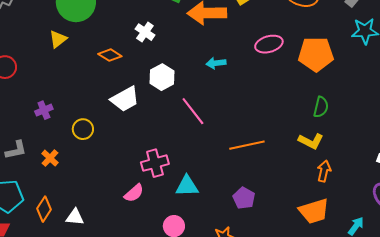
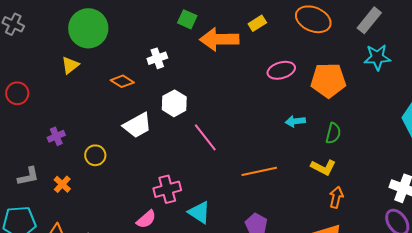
white cross: (145, 32) -> (157, 58), turned 36
cyan arrow: (216, 63) -> (295, 121), moved
cyan triangle: (187, 186) -> (199, 212), turned 35

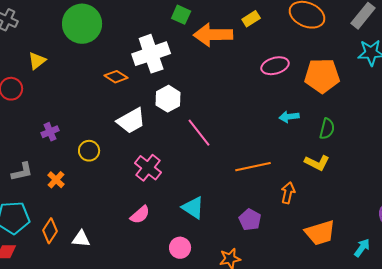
white cross: (157, 58) -> (151, 54), size x1.8
yellow triangle: (70, 65) -> (37, 61), moved
pink cross: (167, 189) -> (148, 168), moved, turned -36
orange arrow: (336, 197) -> (288, 193), moved

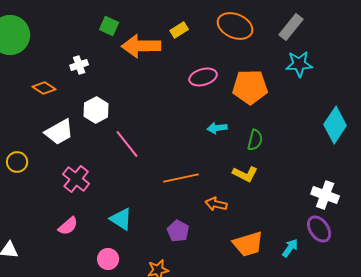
white cross: (151, 54) -> (79, 65), size x0.5
orange arrow: (288, 193) -> (216, 204), turned -90
cyan arrow: (362, 248) -> (290, 248), moved

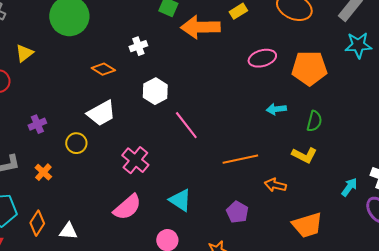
white trapezoid: (59, 132) -> (101, 113), moved
pink semicircle: (68, 226) -> (127, 207), size x1.4
cyan arrow: (290, 248) -> (349, 187), moved

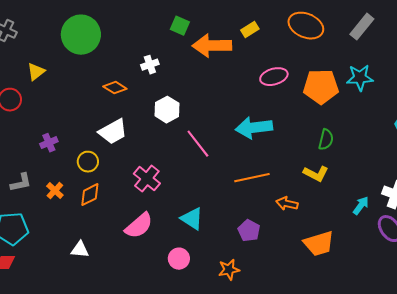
cyan star: (358, 45) -> (360, 78), moved
cyan arrow: (276, 109) -> (254, 128), moved, size x1.8
orange diamond: (37, 223) -> (90, 195), moved, turned 30

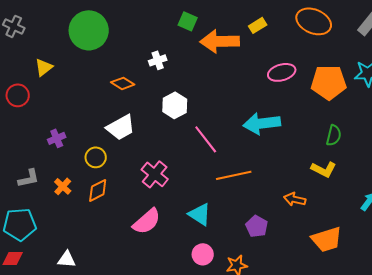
orange line: (252, 178) -> (234, 175), moved
white triangle: (80, 250) -> (67, 259), moved
pink circle: (179, 259) -> (203, 254), moved

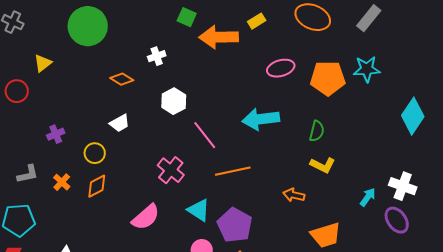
white trapezoid: (121, 127) -> (120, 123), size x0.7
green semicircle: (334, 135) -> (317, 131), moved
pink cross: (155, 174) -> (171, 170), moved
purple pentagon: (257, 226) -> (235, 225), moved, size x1.6

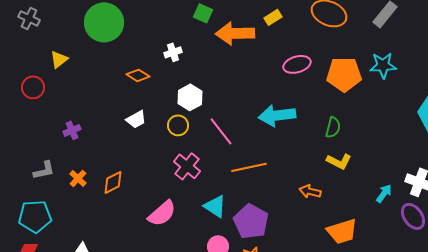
yellow circle: (95, 153) -> (178, 125), moved

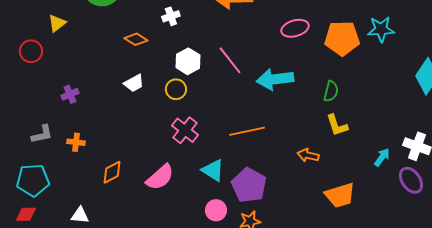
pink line: (221, 131) -> (230, 60), moved
yellow L-shape: (339, 161) -> (337, 125), turned 45
orange cross: (78, 178) -> (76, 142), turned -36
orange diamond: (113, 182) -> (112, 172), moved

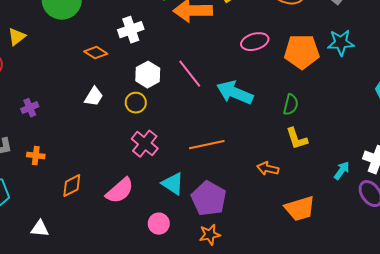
white cross: (171, 16) -> (131, 30), size x1.4
cyan arrow: (275, 79) -> (235, 93), turned 30
white trapezoid: (134, 83) -> (94, 97), turned -30
pink circle: (216, 210) -> (159, 224), moved

